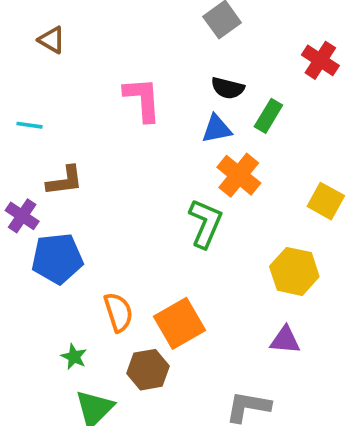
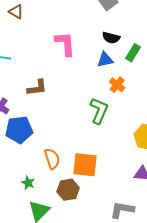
orange cross: (239, 175) -> (117, 85), size x0.7
brown L-shape: (65, 181) -> (37, 88), moved
orange square: (180, 323) -> (85, 165), turned 36

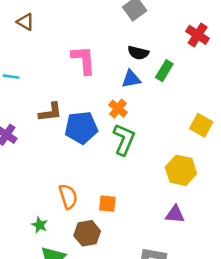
orange cross: (117, 85) -> (118, 109), moved
blue pentagon: (19, 130) -> (81, 128), moved
orange square: (85, 165) -> (107, 204), size x0.6

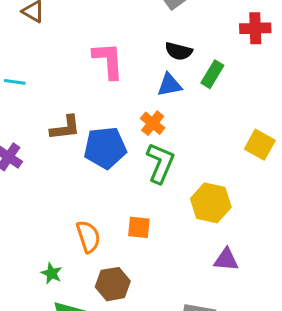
red cross: (198, 35) -> (255, 28), turned -35
yellow hexagon: (181, 170) -> (211, 203), moved
orange square: (107, 204) -> (139, 227), moved

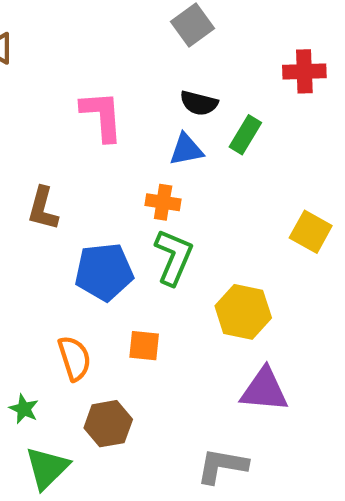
orange cross: (153, 123) -> (163, 202), turned -30
brown L-shape: (65, 128) -> (43, 209), turned 112
blue pentagon: (105, 148) -> (104, 272), moved
purple triangle: (226, 260) -> (264, 390), size x1.4

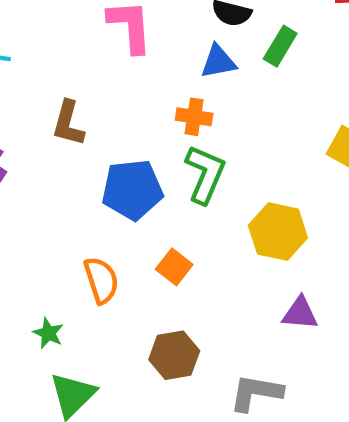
orange square: (144, 346) -> (174, 267), turned 32
purple triangle: (264, 390) -> (300, 313), size x0.7
brown hexagon: (108, 424) -> (174, 355), moved

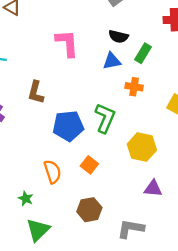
orange cross: (194, 117) -> (134, 87), moved

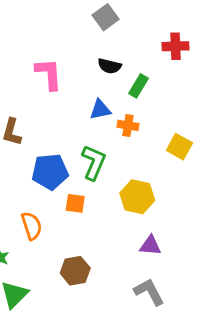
blue triangle: (112, 61) -> (100, 110), moved
orange square: (89, 165) -> (75, 203), moved, turned -30
gray L-shape: (131, 229) -> (149, 292), moved, turned 52

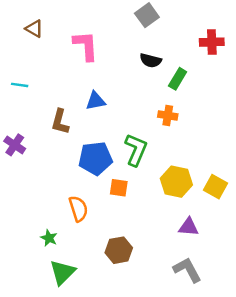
pink L-shape: (49, 74) -> (86, 46), moved
blue triangle: (100, 110) -> (96, 101), moved
yellow square: (179, 147) -> (215, 187), moved

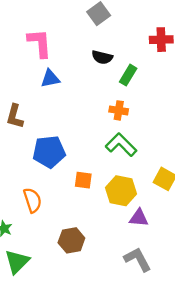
blue triangle: (96, 101) -> (50, 79), moved
green L-shape: (136, 150) -> (121, 145), moved, turned -68
yellow hexagon: (176, 182) -> (121, 191), moved
orange square: (119, 188) -> (83, 180), moved

